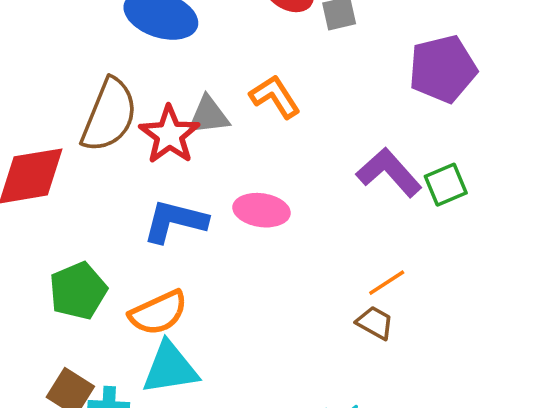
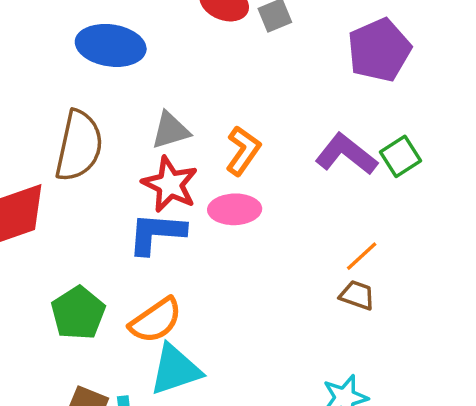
orange L-shape: (275, 97) -> (243, 151), moved, turned 78
red star: (169, 135) -> (170, 184), moved

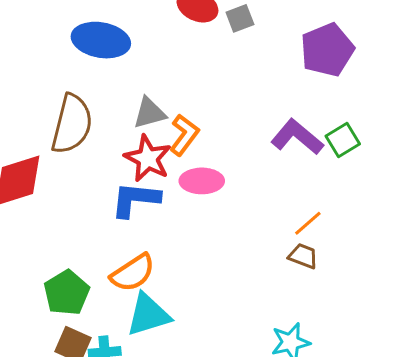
orange L-shape: (243, 151) -> (184, 135), moved
green pentagon: (78, 313) -> (67, 293), moved

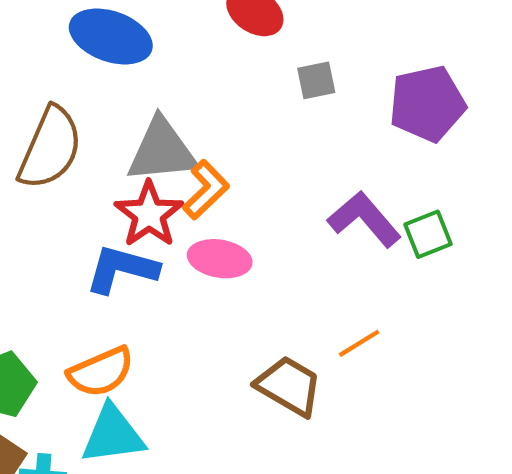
gray square: (240, 18) -> (316, 80), moved
gray triangle: (149, 113) -> (162, 151), size x1.5
brown trapezoid: (303, 256) -> (289, 386), moved, size x1.6

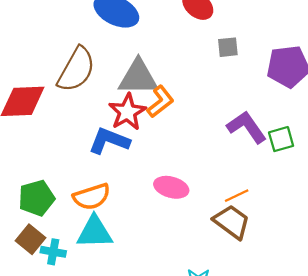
pink ellipse: (220, 259) -> (171, 187), moved
brown trapezoid: (289, 386) -> (232, 222), moved

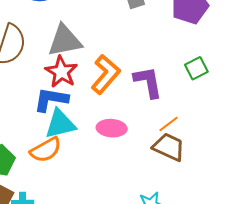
orange L-shape: (160, 102) -> (106, 74), moved, size x1.4
purple L-shape: (247, 127) -> (148, 82), moved, turned 36
cyan triangle: (95, 232) -> (60, 124), moved

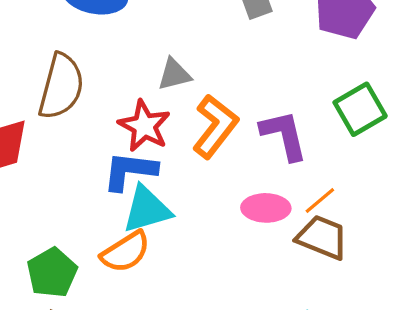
gray triangle: (65, 41) -> (174, 74), moved, size x0.6
green square: (196, 68) -> (360, 109), size x1.4
pink ellipse: (112, 128) -> (266, 208), moved

